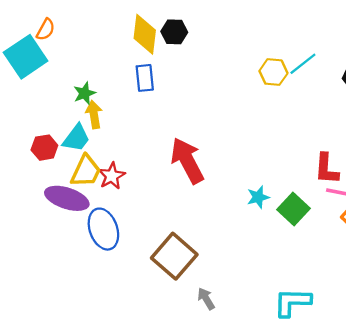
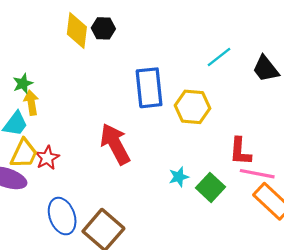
yellow hexagon: (273, 72) -> (193, 107), moved, size x1.4
blue rectangle: (145, 78) -> (149, 88), moved, size x1.6
blue ellipse: (103, 229) -> (62, 216), moved

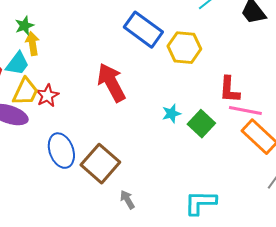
blue rectangle: (149, 88) -> (143, 30), turned -48

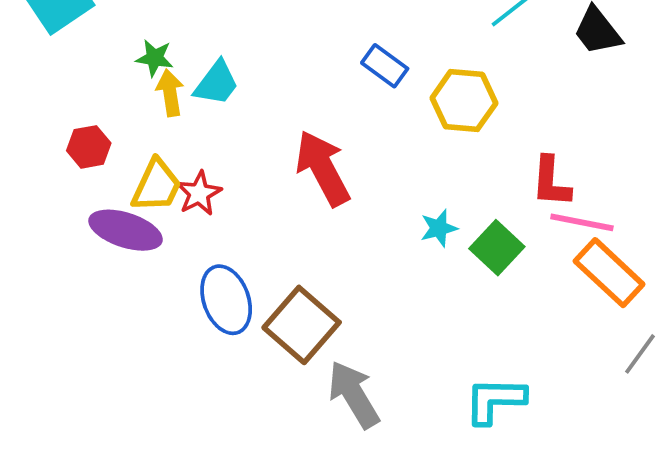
green star: (24, 26) -> (155, 58), turned 30
blue rectangle: (143, 30) -> (385, 66), size x0.6
cyan trapezoid: (17, 64) -> (216, 83), moved
gray arrow: (127, 200) -> (354, 395), size x1.8

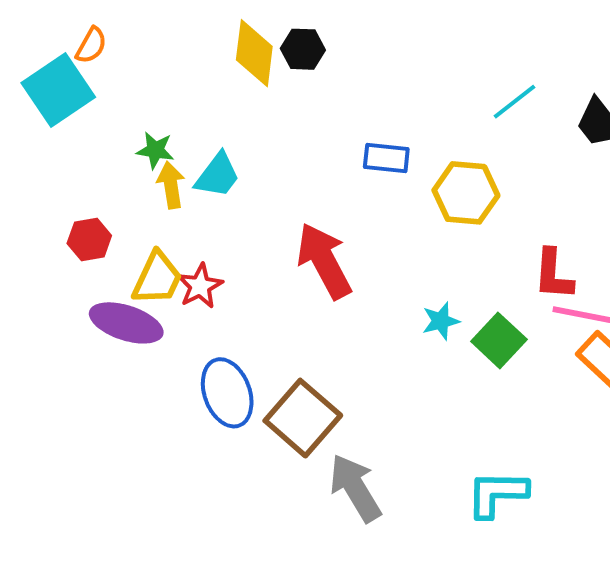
blue rectangle: (385, 66) -> (386, 158), turned -30

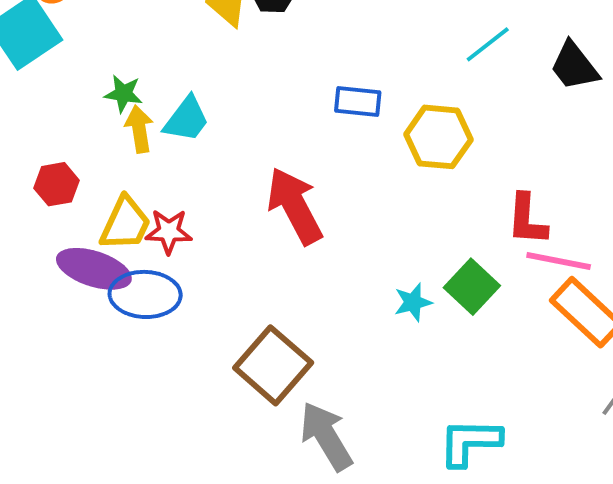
red star: (200, 286) -> (169, 231), turned 30
cyan star: (441, 321) -> (413, 302), moved
blue ellipse: (227, 393) -> (145, 294), moved, turned -68

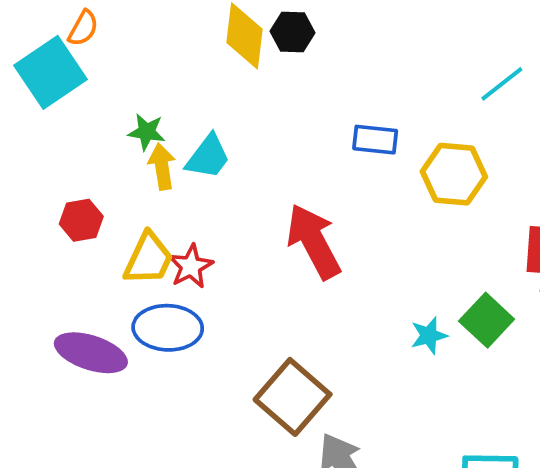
red star: (169, 231) -> (191, 266), turned -30
purple ellipse: (94, 269) -> (91, 353), moved

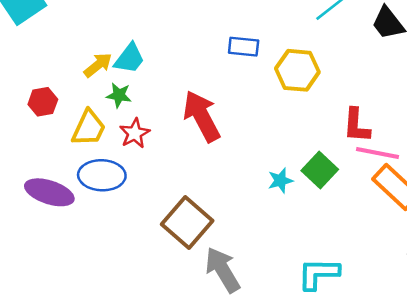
green star: (147, 132) -> (119, 95), moved
yellow arrow: (162, 166) -> (98, 65), turned 60
red star: (191, 266) -> (135, 133), moved

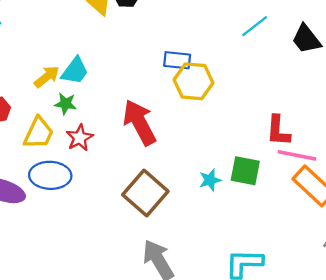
yellow hexagon: (297, 70) -> (194, 81), moved
green square: (320, 170) -> (245, 171), turned -32
brown square: (187, 223) -> (145, 193), moved

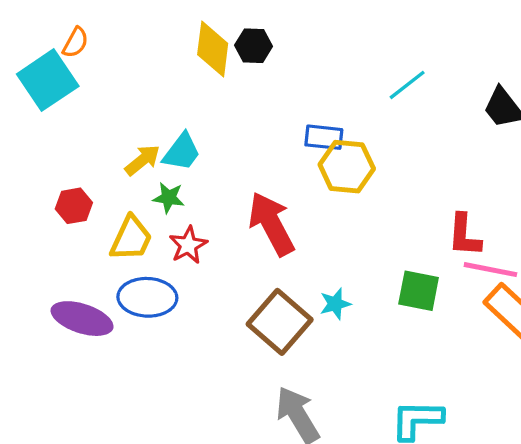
cyan line: (255, 26) -> (407, 85), moved
cyan star: (210, 180) -> (335, 304), moved

